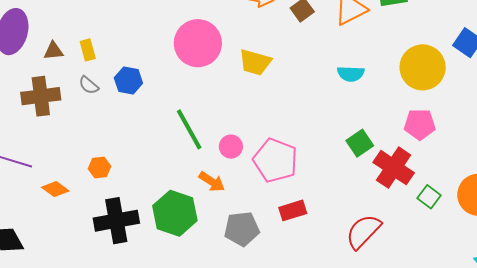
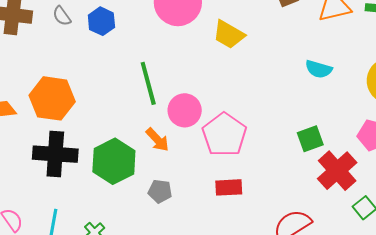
pink circle: (231, 147) -> (185, 110), size x1.4
orange hexagon: (100, 167) -> (52, 98), size x2.0
gray pentagon: (242, 229) -> (160, 191), moved, size x0.7

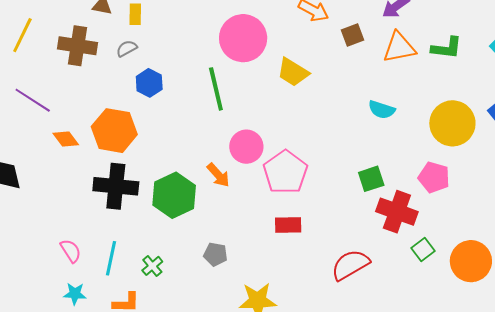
gray semicircle: (62, 16) -> (127, 48), turned 95
blue hexagon: (101, 21) -> (149, 83), moved
green line: (148, 83) -> (216, 89), moved
red cross: (337, 171) -> (397, 212), turned -30
gray pentagon: (160, 191) -> (215, 254), moved

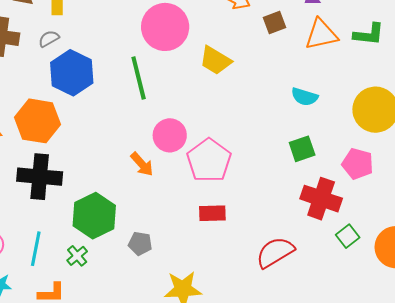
blue hexagon: (149, 83) -> (72, 73), size x1.6
green square: (371, 179) -> (302, 149), moved
green hexagon: (174, 195) -> (94, 216), moved

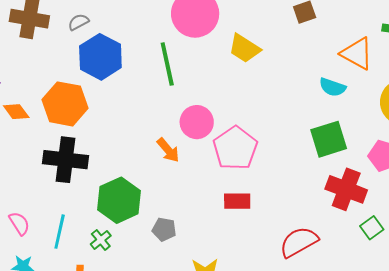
orange triangle: (321, 34) -> (357, 54), moved, turned 39
green square: (302, 149) -> (329, 139), size x1.4

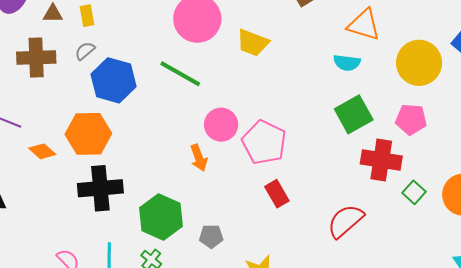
green line: (167, 64) -> (180, 74), turned -36
orange arrow: (168, 150) -> (199, 158), turned 32
red rectangle: (237, 201) -> (277, 194), turned 72

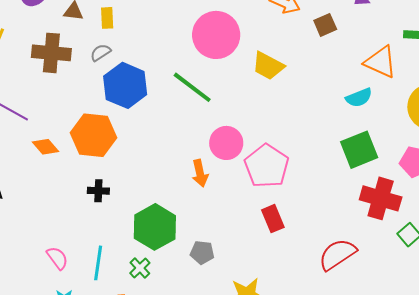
cyan semicircle: (347, 63) -> (359, 98), turned -36
black cross: (100, 188) -> (98, 191), size x0.5

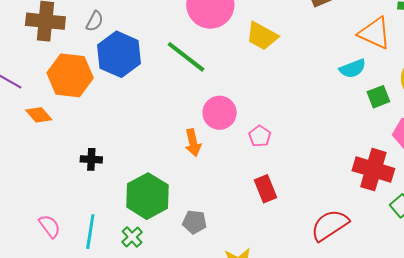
gray semicircle: (101, 53) -> (95, 21), turned 150
orange hexagon: (93, 135) -> (70, 75), moved
green square: (359, 150) -> (378, 97), moved, size x0.6
pink pentagon: (267, 166) -> (260, 136), size x0.5

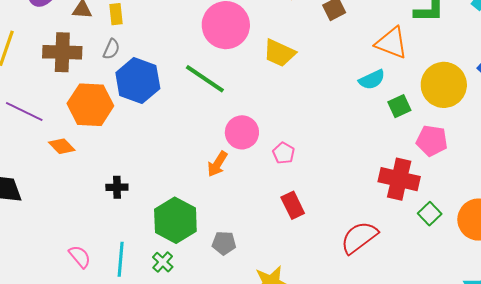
orange arrow: (193, 143) -> (217, 164), turned 48

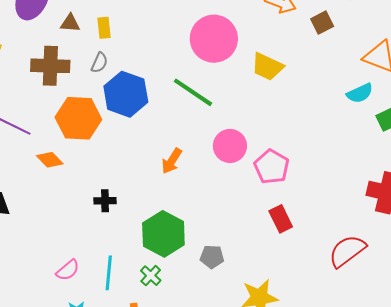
pink pentagon: (284, 153) -> (272, 167), size x1.6
orange arrow: (217, 164) -> (172, 161), moved
pink semicircle: (80, 257) -> (68, 270), turned 90

